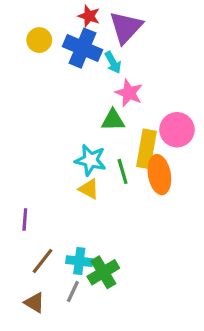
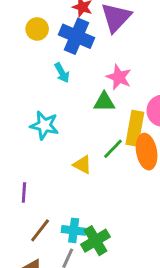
cyan arrow: (113, 62) -> (62, 73), moved
cyan star: (90, 160) -> (44, 125), moved
green line: (123, 171) -> (113, 149), turned 60

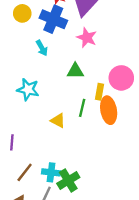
pink star: (119, 77) -> (87, 38), moved
yellow rectangle: (135, 128) -> (99, 92), size x0.6
green line: (113, 149) -> (82, 108), turned -30

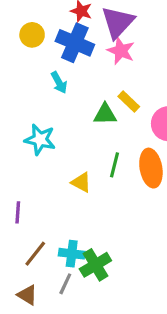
pink star: (87, 38) -> (121, 51), moved
yellow rectangle: (99, 92) -> (129, 101), moved, turned -56

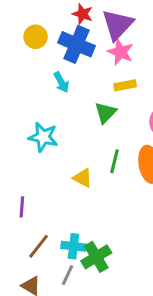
yellow rectangle: (129, 101) -> (125, 85), moved, turned -55
green triangle: (105, 114) -> (105, 113), turned -45

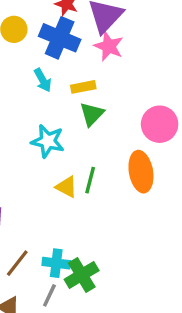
yellow rectangle: (125, 85) -> (83, 87), moved
cyan star: (43, 137) -> (48, 141), moved
green line: (114, 161) -> (90, 180), moved

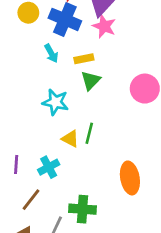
orange ellipse: (141, 172) -> (130, 178), moved
cyan cross: (56, 263) -> (49, 167), moved, turned -35
green cross: (82, 275) -> (83, 209), turned 35

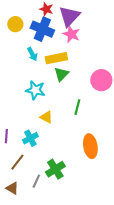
yellow rectangle: (84, 59) -> (56, 58), size x1.5
green line: (89, 133) -> (77, 107), moved
green cross: (83, 209) -> (55, 169), turned -36

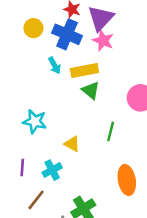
green triangle: (61, 74) -> (91, 90), turned -35
cyan star: (35, 90) -> (35, 121), moved

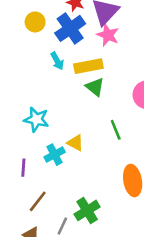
blue cross: (67, 34) -> (70, 28), turned 32
green line: (111, 131) -> (116, 130), turned -36
cyan cross: (52, 170) -> (55, 155), moved

